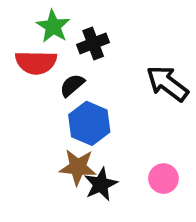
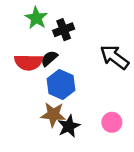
red semicircle: (36, 62) -> (28, 62), moved

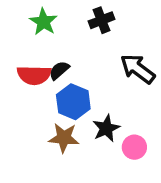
black cross: (64, 30) -> (102, 20), moved
black star: (69, 126) -> (106, 128), moved

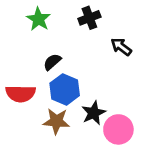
black arrow: (138, 69) -> (121, 47), moved, size x0.7
red semicircle: (34, 75) -> (21, 94), moved
pink circle: (134, 147) -> (118, 129), size x1.4

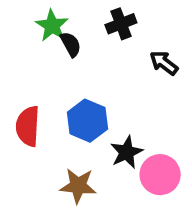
black semicircle: (52, 62) -> (71, 44), moved, turned 102
red semicircle: (21, 94) -> (28, 126), turned 92
brown star: (56, 121) -> (78, 186), moved

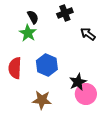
green star: (52, 26) -> (28, 33), moved
black semicircle: (71, 44) -> (33, 17), moved
black star: (127, 152) -> (78, 82), moved

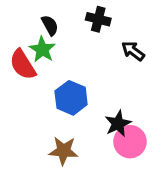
black cross: (65, 13) -> (98, 19), turned 35
red semicircle: (15, 68) -> (23, 65), moved, turned -35

